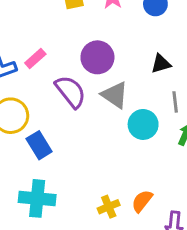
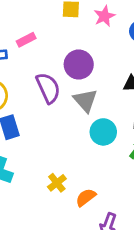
pink rectangle: (35, 59) -> (26, 40), moved
yellow cross: (109, 207) -> (57, 183), moved, turned -30

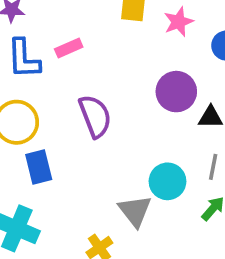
purple circle: (79, 65) -> (176, 92), moved
gray triangle: (85, 101) -> (135, 211), moved

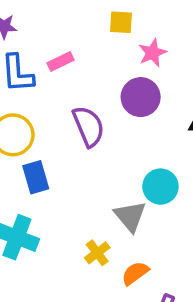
pink star: (179, 22) -> (152, 53), moved
purple circle: (176, 92) -> (141, 97), moved

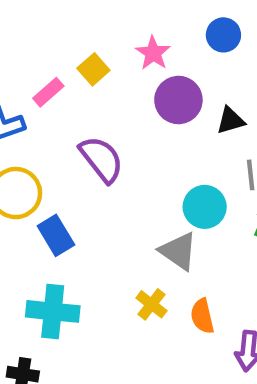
yellow square: (121, 22) -> (93, 69), moved, turned -30
purple circle: (141, 97) -> (178, 100), moved
orange semicircle: (135, 273) -> (202, 316), turned -52

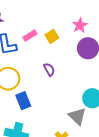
yellow square: (93, 69) -> (52, 36), moved
purple semicircle: (101, 159) -> (49, 69), size x0.6

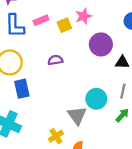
pink star: (80, 25) -> (84, 16), moved
purple semicircle: (49, 69) -> (55, 60), turned -80

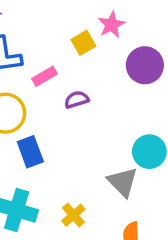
pink rectangle: (41, 20) -> (44, 76), moved
yellow cross: (56, 136) -> (73, 215), moved

